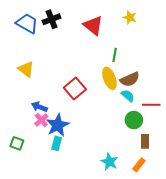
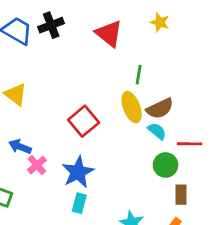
blue arrow: (39, 107) -> (20, 147), moved
blue star: (58, 125) -> (78, 172), moved
cyan rectangle: (57, 143) -> (79, 203), moved

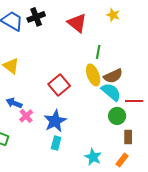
cyan semicircle: (157, 131) -> (111, 92), size x1.5

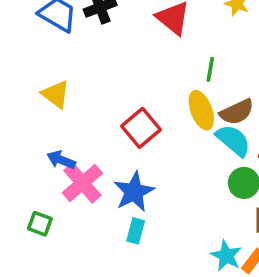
pink cross: (26, 116) -> (82, 183), size x1.6
cyan star: (93, 157) -> (226, 256), moved

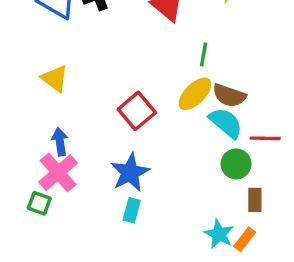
yellow ellipse: (201, 110) -> (195, 94), turned 66
brown semicircle: (237, 112) -> (229, 96), turned 44
blue arrow: (61, 160) -> (60, 142), turned 60
pink cross: (82, 183) -> (58, 173), moved

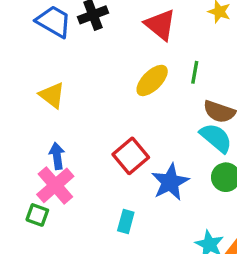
yellow ellipse: (195, 94) -> (152, 80), moved
red square: (137, 111) -> (131, 156), moved
blue star: (130, 173) -> (170, 182), moved

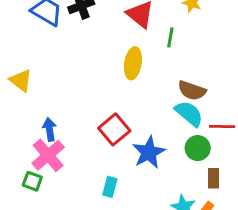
green line: (195, 72) -> (170, 37), moved
yellow ellipse: (152, 80) -> (133, 63), turned -36
yellow triangle: (52, 95) -> (21, 80), moved

